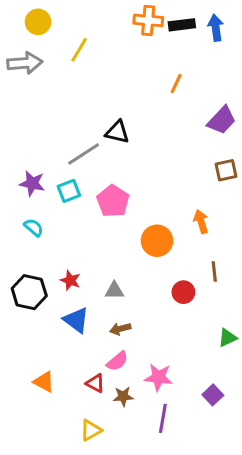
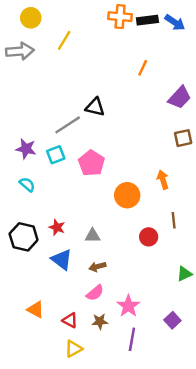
blue arrow: (216, 28) -> (175, 23), turned 132
pink star: (158, 377) -> (128, 306), turned 30
red triangle: (95, 383) -> (70, 320), moved

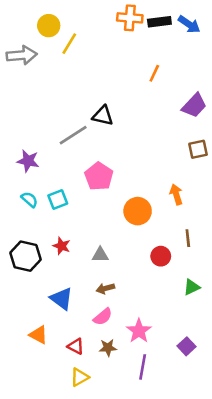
yellow circle: (31, 18) -> (49, 26), moved
cyan square: (56, 155) -> (58, 200), moved
blue triangle: (62, 260) -> (62, 299), moved
green triangle: (184, 274) -> (192, 287), moved

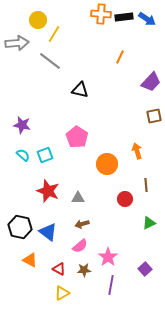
gray line: (73, 135) -> (50, 61), moved, turned 70
red star: (62, 246) -> (48, 191), size x1.6
black hexagon: (25, 256) -> (20, 227), moved

